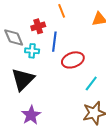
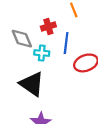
black triangle: (23, 79) -> (32, 84), turned -40

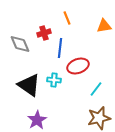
cyan cross: (42, 53) -> (54, 80), moved

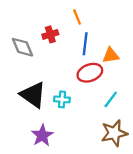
orange triangle: (104, 26) -> (111, 55), moved
blue line: (60, 48) -> (85, 44), moved
cyan cross: (54, 80) -> (62, 99), moved

